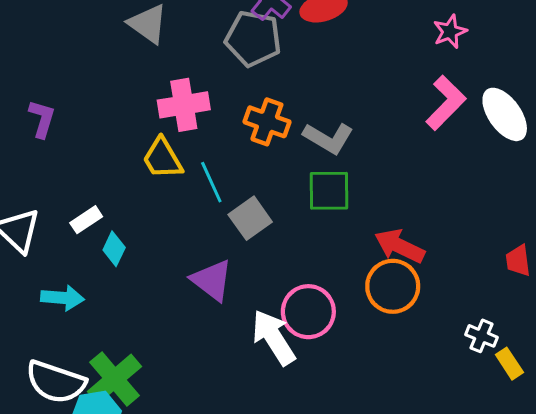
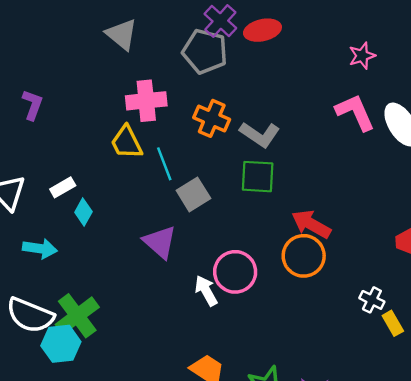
pink L-shape: (446, 103) -> (355, 112), turned -72
white arrow: (274, 338) -> (206, 291), size x0.7

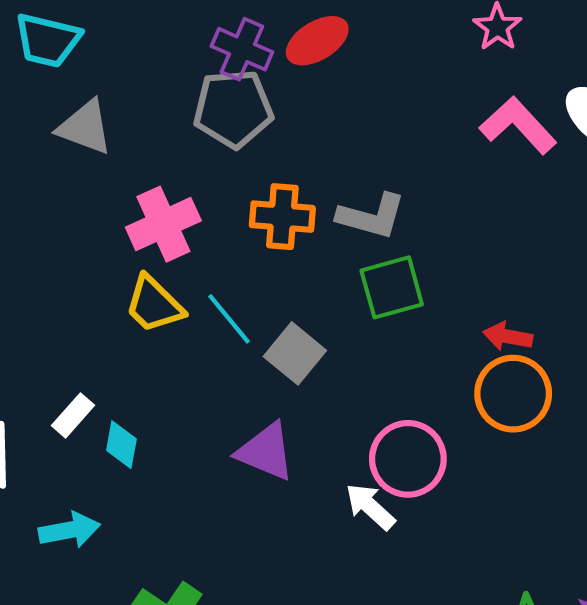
red arrow: (311, 224) -> (508, 336), size x0.7

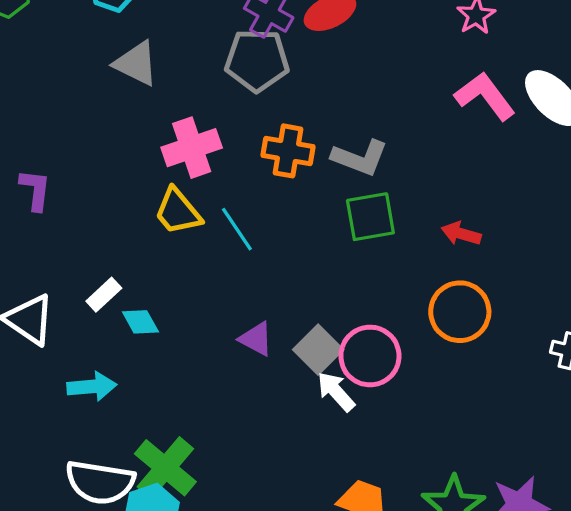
red arrow: (508, 336) -> (461, 234), moved
gray square: (295, 353) -> (318, 350), moved
cyan diamond: (121, 445) -> (140, 322), turned -45
purple triangle: (266, 452) -> (256, 339), size x0.7

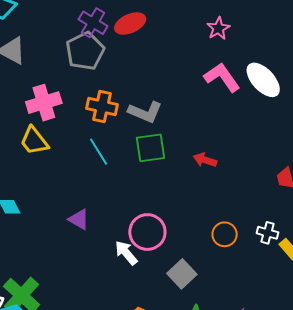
gray pentagon: (257, 60) -> (85, 51), turned -30
cyan line: (237, 229) -> (99, 152), moved
orange circle: (460, 312) -> (225, 234), moved, size x0.7
gray square: (318, 350) -> (182, 274), moved

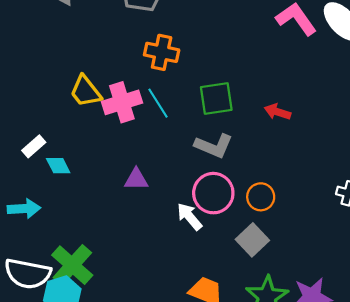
pink cross: (44, 103) -> (122, 102), moved
gray L-shape: (145, 112) -> (214, 146), moved
purple triangle: (79, 219) -> (136, 179), turned -30
orange circle: (225, 234) -> (261, 197), moved

